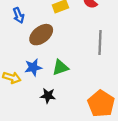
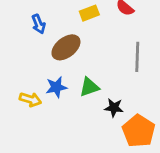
black star: (48, 96) -> (114, 108), moved

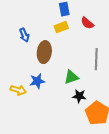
brown ellipse: (66, 47) -> (44, 52), turned -45
green triangle: (89, 87) -> (71, 77), moved

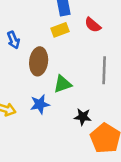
green triangle: (71, 77) -> (63, 84), moved
blue star: (37, 81) -> (40, 104), moved

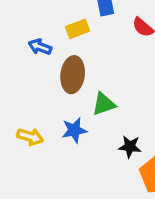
yellow rectangle: (60, 30) -> (78, 29), moved
blue arrow: (13, 40) -> (40, 47), turned 132

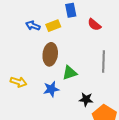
blue arrow: (40, 47) -> (33, 26), moved
yellow arrow: (30, 137) -> (18, 82), moved

